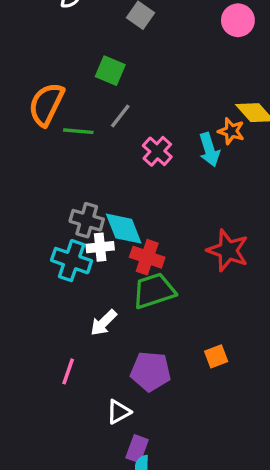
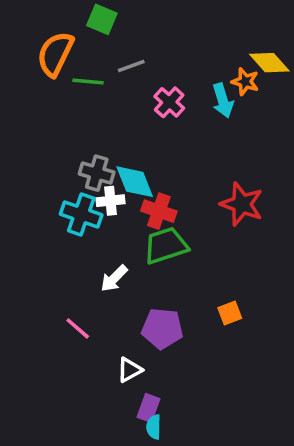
green square: (110, 71) -> (102, 19), moved
gray line: (120, 116) -> (131, 66), turned 32
pink line: (68, 371) -> (78, 328), turned -68

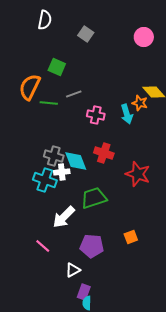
pink cross: (169, 102) -> (96, 115), turned -30
red cross: (159, 211) -> (104, 153), moved
white arrow: (114, 278) -> (64, 217), size x1.4

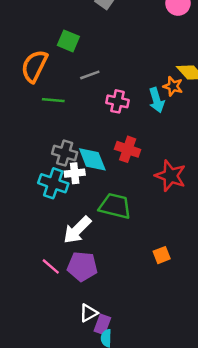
green line: (49, 103) -> (53, 100), moved
green trapezoid: (94, 198) -> (115, 206), turned 32
purple pentagon: (92, 246) -> (82, 266), moved
white triangle: (73, 270) -> (89, 313), moved

